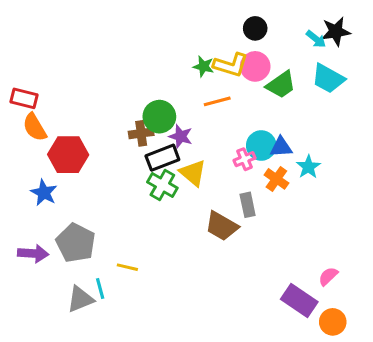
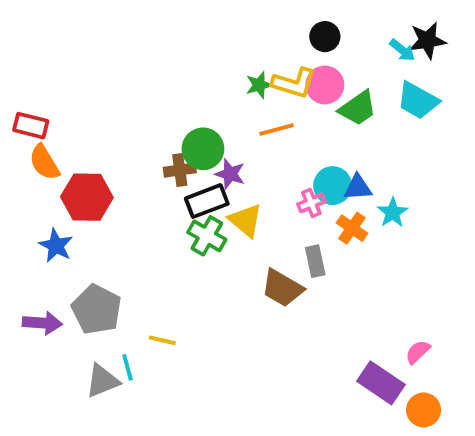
green star: (203, 66) -> (259, 85), turned -30

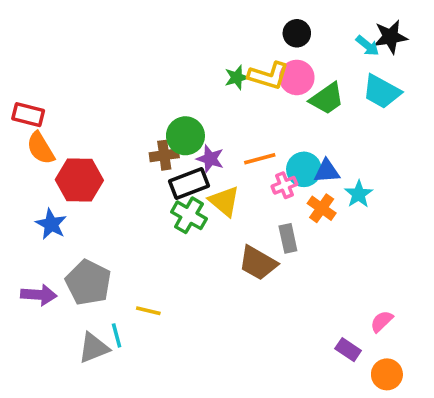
orange line: (276, 129) -> (260, 159), moved
purple rectangle: (381, 383) -> (348, 350), size x0.6

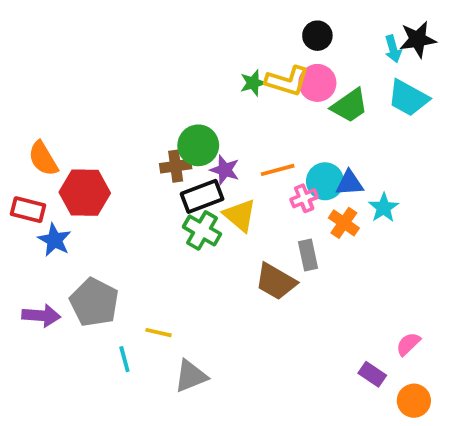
cyan arrow: (367, 46) -> (393, 49), turned 35
red rectangle: (28, 115) -> (28, 210), moved
gray triangle: (94, 348) -> (191, 376), moved

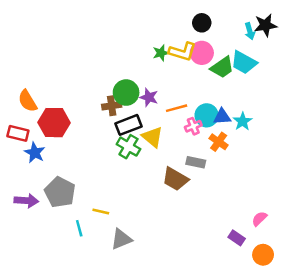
cyan trapezoid: (408, 98) -> (244, 62), moved
purple star: (225, 170) -> (149, 97), moved
cyan star: (384, 208) -> (243, 121), moved
gray rectangle: (308, 255) -> (196, 162), turned -66

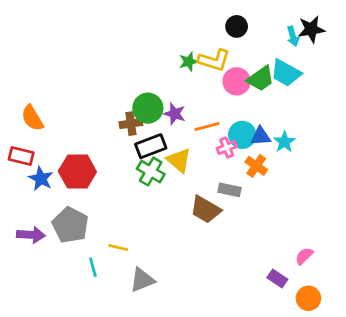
pink circle: (202, 53) -> (237, 81), moved
red hexagon: (54, 123) -> (77, 171), moved

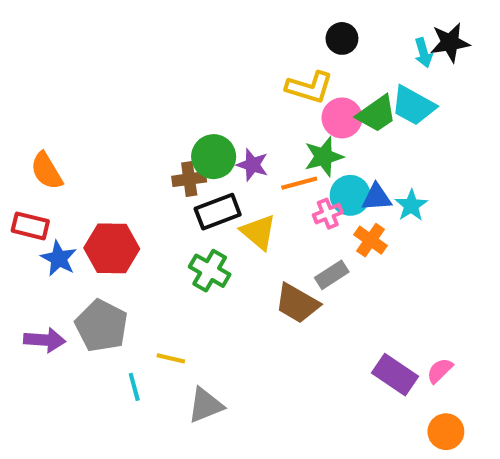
green star: (189, 62) -> (324, 157), moved, size x1.4
green cross: (151, 171) -> (210, 271), moved
gray rectangle: (230, 190) -> (332, 275), turned -45
purple rectangle: (277, 279) -> (395, 375), moved, size x1.5

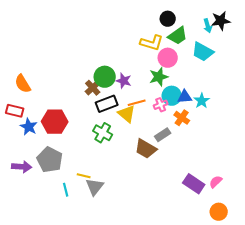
green trapezoid: (377, 114) -> (178, 36), moved
brown cross: (189, 179) -> (93, 88), turned -35
orange line: (299, 183) -> (137, 103), moved
gray triangle: (205, 405) -> (95, 187), moved, turned -30

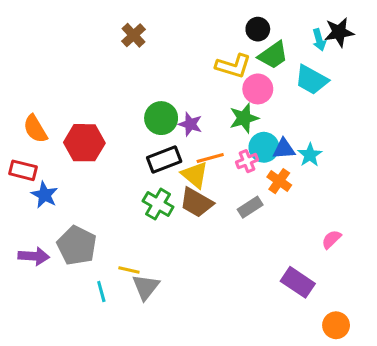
brown cross: (93, 88) -> (133, 35), moved
red hexagon: (55, 122) -> (84, 143), moved
brown trapezoid: (146, 149) -> (196, 203), moved
pink semicircle: (216, 182) -> (331, 239), moved

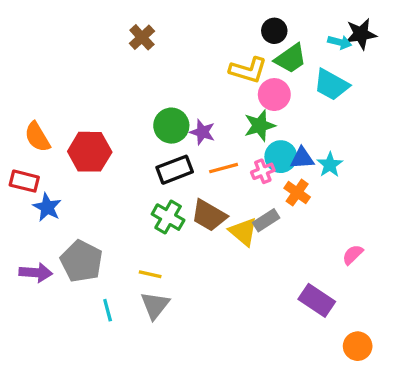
cyan arrow: (319, 40) -> (340, 42), turned -60
yellow triangle: (195, 175) -> (243, 232), moved
yellow line: (129, 270) -> (150, 274), moved

